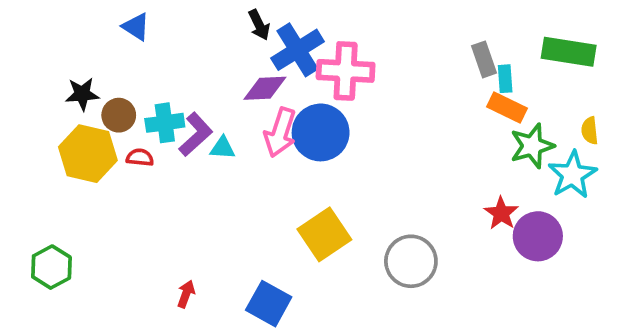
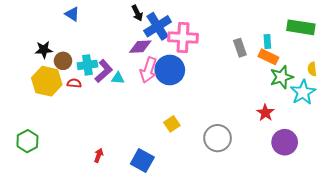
gray rectangle: (484, 59) -> (240, 48), moved
yellow square: (324, 234) -> (172, 124), size x0.6
purple circle: (538, 236) -> (285, 142), moved

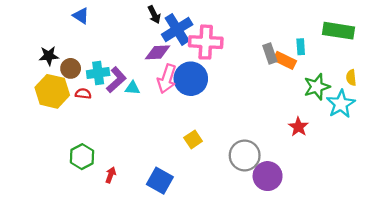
orange rectangle: (268, 57) -> (285, 60), moved
green hexagon: (27, 141) -> (82, 157), moved
purple circle: (285, 142) -> (268, 176), moved

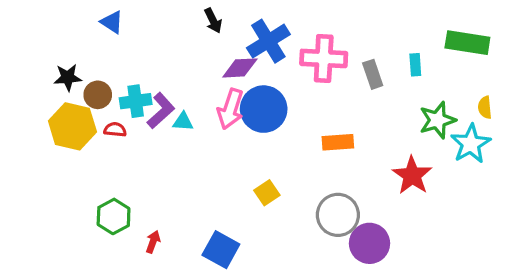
blue cross: (177, 29) -> (268, 41), moved
pink cross: (206, 42) -> (324, 58), moved
purple diamond: (158, 52) -> (240, 68), moved
orange rectangle: (285, 60) -> (338, 142), moved, turned -30
red star: (298, 127) -> (412, 175), size x1.4

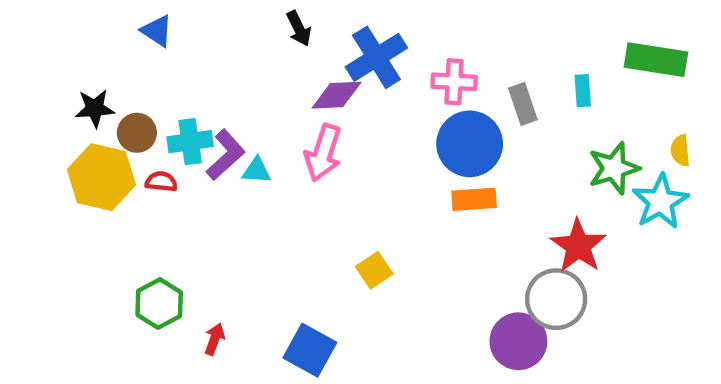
pink cross: (324, 58) -> (454, 82), size x0.7
blue circle: (264, 109) -> (470, 144), moved
gray circle: (338, 215) -> (556, 299), moved

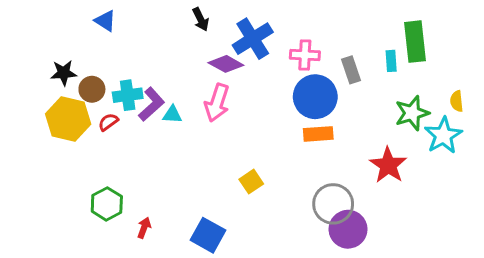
green rectangle: (656, 60) -> (415, 42), moved, turned 75
purple diamond: (337, 95) -> (226, 64), turned 32
red semicircle: (161, 182) -> (108, 122), turned -42
gray circle: (556, 299) -> (333, 204), moved

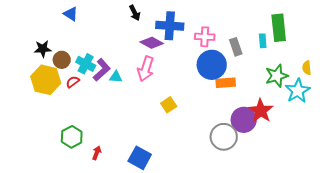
blue cross: (253, 39) -> (170, 26), turned 36
cyan cross: (128, 95) -> (86, 64), turned 36
orange rectangle: (318, 134) -> (226, 83), moved
yellow square: (251, 182) -> (169, 105), moved
purple circle: (348, 229) -> (244, 120), moved

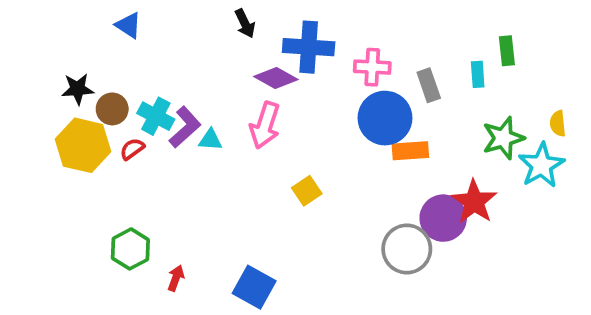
green rectangle: (279, 28) -> (507, 51), size x0.6

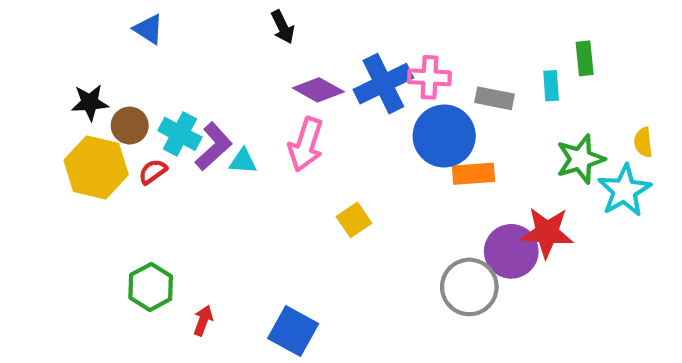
blue cross: (309, 47) -> (383, 84), moved, turned -30
gray rectangle: (429, 85) -> (494, 98), turned -60
red star: (474, 202) -> (547, 232), turned -30

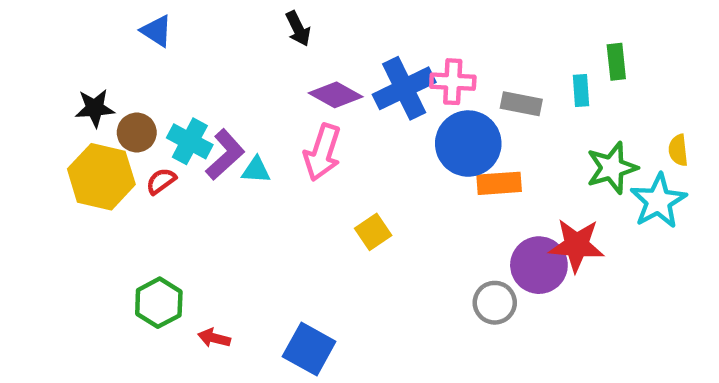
gray circle: (469, 287) -> (495, 303), size x0.7
red arrow: (203, 321) -> (214, 338), turned -96

